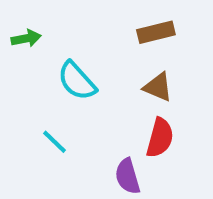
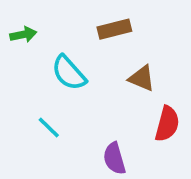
brown rectangle: (156, 32) -> (114, 29), moved
red semicircle: (160, 138) -> (167, 124), moved

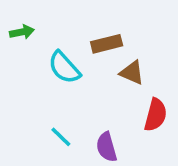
brown rectangle: (114, 29) -> (107, 44), moved
cyan line: (49, 127) -> (61, 137), moved

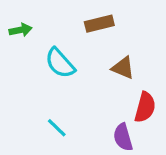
brown rectangle: (107, 44) -> (99, 24), moved
purple semicircle: (107, 147) -> (123, 137), moved

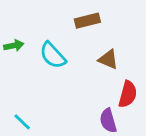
green arrow: (20, 30) -> (14, 46), moved
cyan line: (57, 128) -> (22, 122), moved

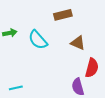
cyan line: (22, 122) -> (16, 88), turned -56

